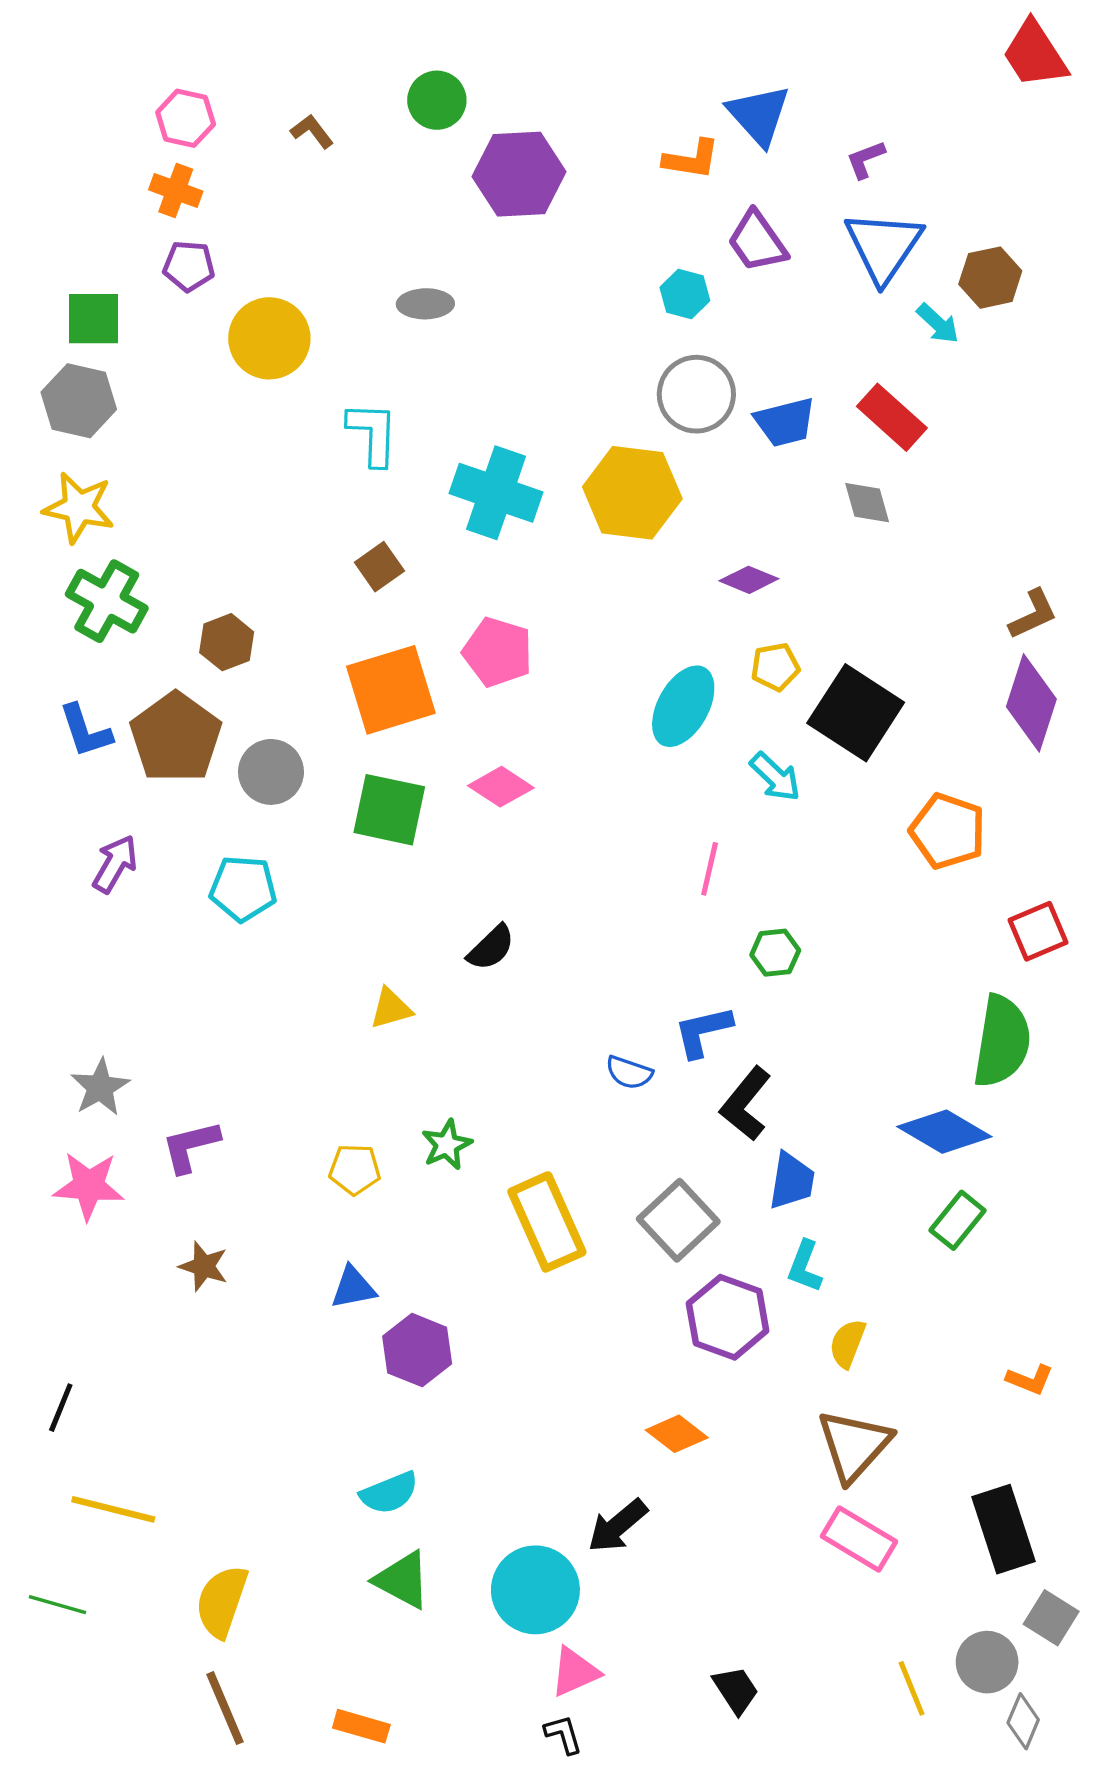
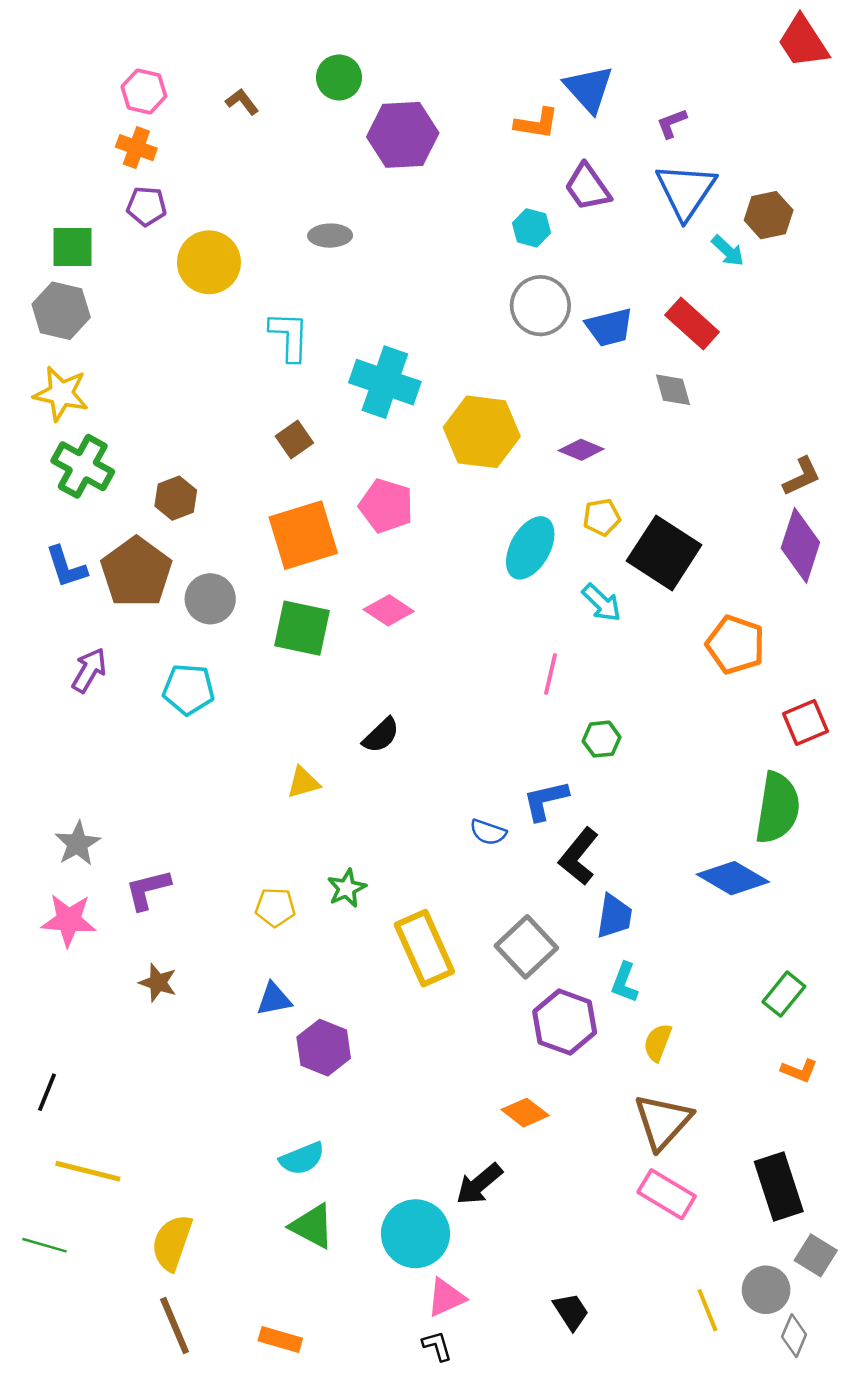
yellow hexagon: (632, 493) -> (482, 432), moved
green rectangle: (958, 1220) -> (784, 994), moved

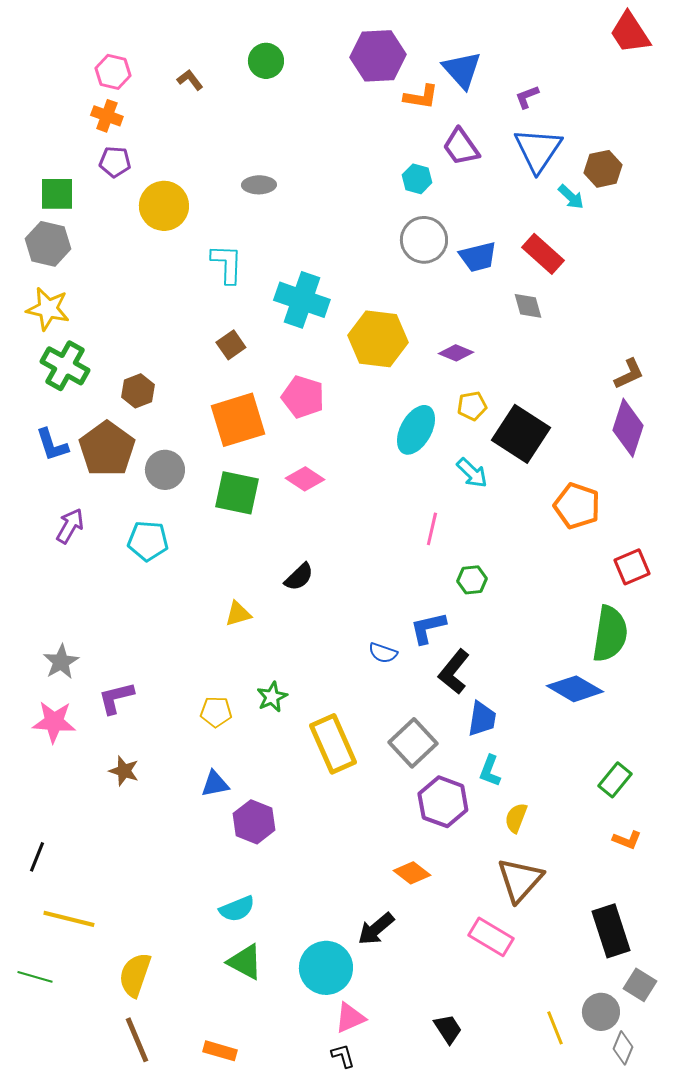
purple hexagon: (403, 135) -> (378, 56), moved
pink rectangle: (667, 1194) -> (491, 937), moved

